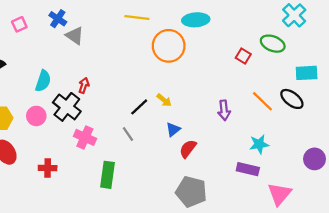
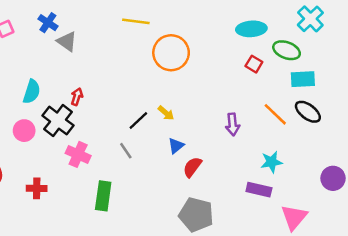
cyan ellipse: (196, 20) -> (251, 29), moved
cyan rectangle: (307, 73) -> (303, 79), moved

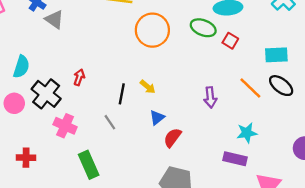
green ellipse: (287, 50) -> (203, 28), moved
red arrow: (77, 97) -> (79, 77), moved
black line: (138, 121) -> (122, 94), turned -36
green rectangle: (103, 196) -> (89, 165), turned -32

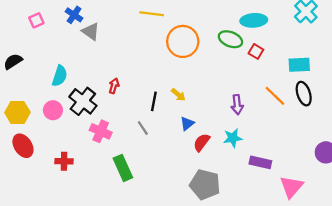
black ellipse: (281, 86) -> (304, 94), turned 35
cyan star: (247, 133) -> (233, 138), moved

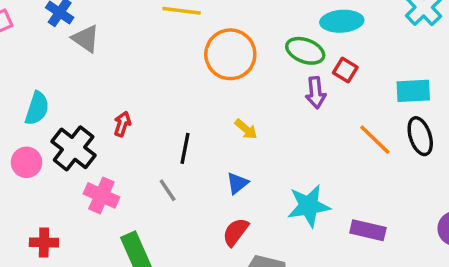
yellow arrow: (178, 95) -> (246, 129), moved
purple arrow: (237, 105) -> (316, 93), moved
cyan star: (233, 138) -> (309, 206), size x1.4
red semicircle: (202, 142) -> (236, 232), moved
purple rectangle: (260, 162) -> (368, 230), moved

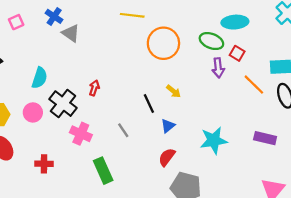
orange line: (375, 140) -> (254, 85), moved
black line: (185, 148) -> (149, 104), moved, turned -36
purple rectangle: (368, 230) -> (265, 138), moved

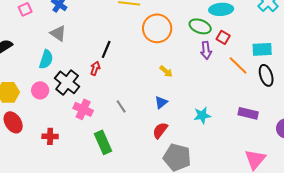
gray triangle: (71, 33) -> (58, 33), moved
black line: (149, 104) -> (106, 49), moved, turned 48
cyan star: (214, 140) -> (202, 115), size x0.7

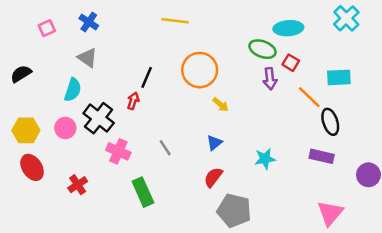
orange circle: (157, 28) -> (200, 70), moved
black ellipse: (266, 75) -> (330, 122), moved
red cross: (50, 136) -> (78, 185), turned -35

